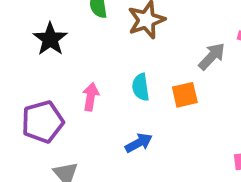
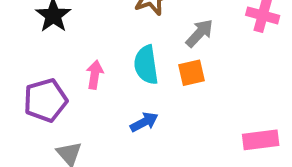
gray arrow: (212, 56) -> (199, 33), moved
cyan semicircle: (141, 87) -> (146, 65), size x1.4

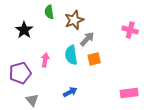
gray arrow: (199, 33) -> (87, 39), moved
blue arrow: (144, 122) -> (70, 92), moved

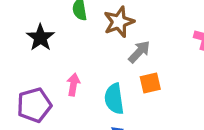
cyan semicircle: (71, 55) -> (114, 99), moved

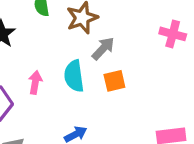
cyan semicircle: (114, 99) -> (74, 76), moved

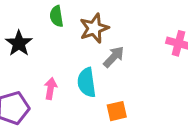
orange square: (114, 81) -> (117, 111), moved

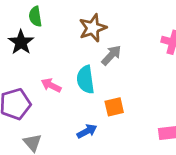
green semicircle: (57, 16) -> (35, 16), moved
pink arrow: (50, 88) -> (51, 85), turned -72

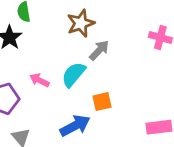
cyan semicircle: (86, 80) -> (74, 75), turned 48
blue arrow: (87, 131) -> (75, 126), size x1.5

